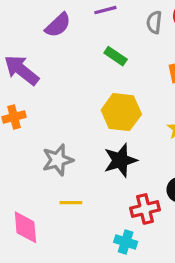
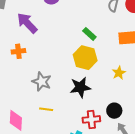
green rectangle: (116, 56) -> (89, 34), moved
gray star: (58, 160) -> (42, 82), turned 30

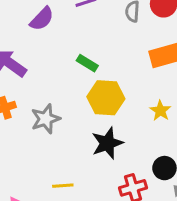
green rectangle: (89, 34) -> (87, 63), moved
gray star: (42, 82) -> (46, 119), moved, turned -30

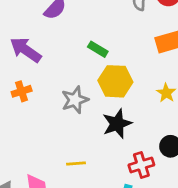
gray star: (46, 119) -> (75, 100), moved

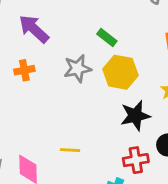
gray star: (75, 100) -> (77, 68), moved
black star: (117, 124) -> (135, 116), moved

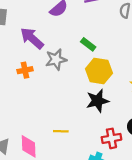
gray star: (77, 68) -> (56, 59), moved
black star: (135, 116) -> (98, 101), moved

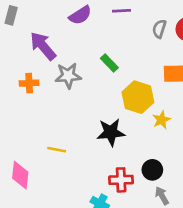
yellow hexagon: (99, 71) -> (138, 97), moved
yellow line: (61, 131) -> (57, 150), moved

